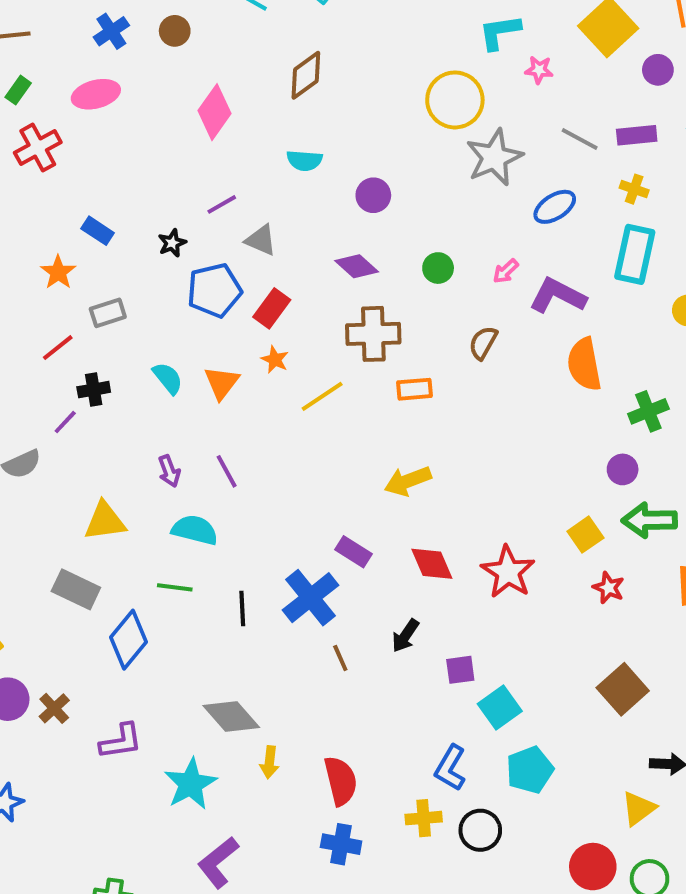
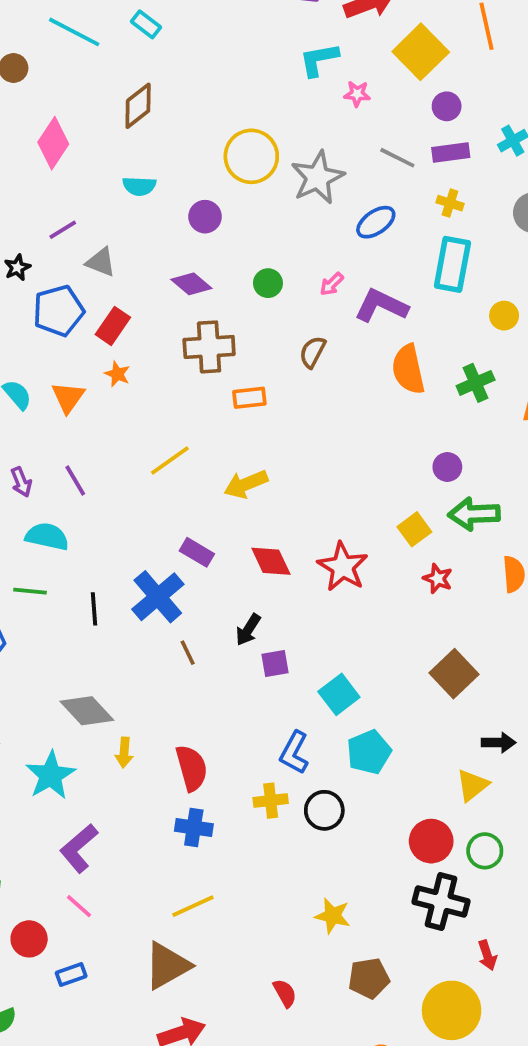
purple circle: (658, 70) -> (447, 106), moved
yellow circle: (455, 100) -> (251, 156), moved
yellow line: (322, 396) -> (170, 461), moved
green cross: (648, 411) -> (476, 383), moved
purple square: (460, 670) -> (275, 664), moved

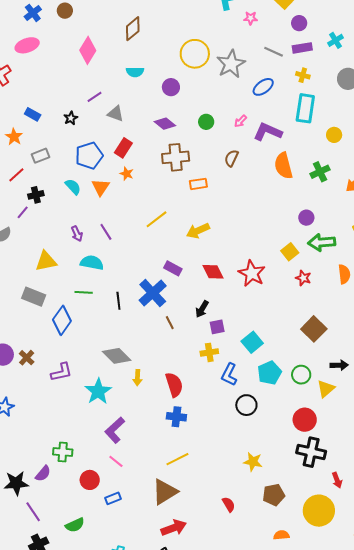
blue pentagon: (59, 311) -> (89, 156), moved
yellow cross: (271, 801) -> (209, 352), moved
green circle: (485, 851) -> (301, 375), moved

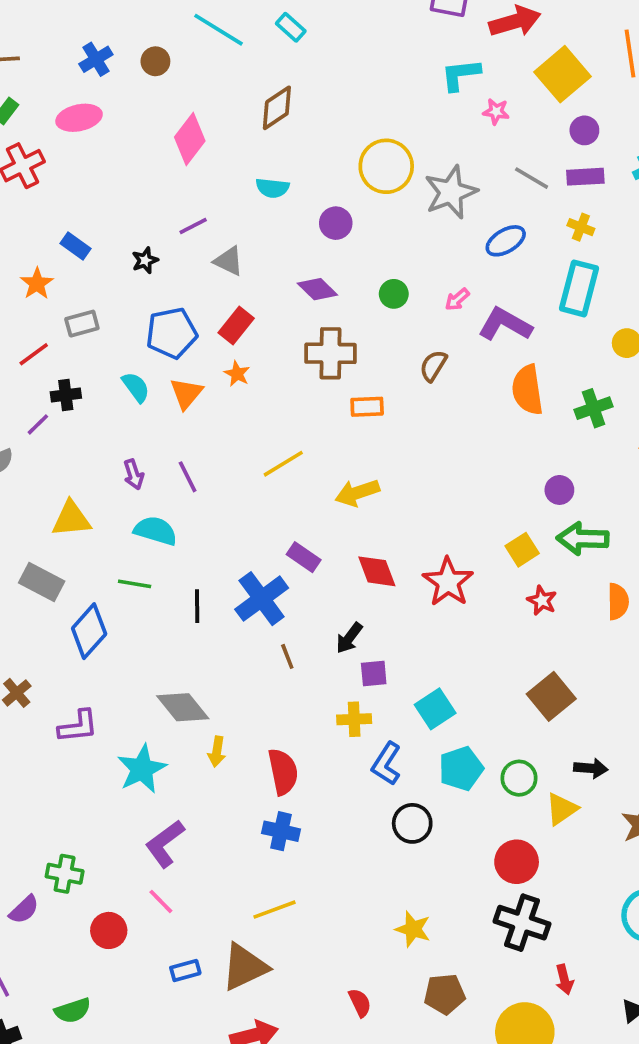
blue rectangle: (113, 498) -> (185, 970), moved

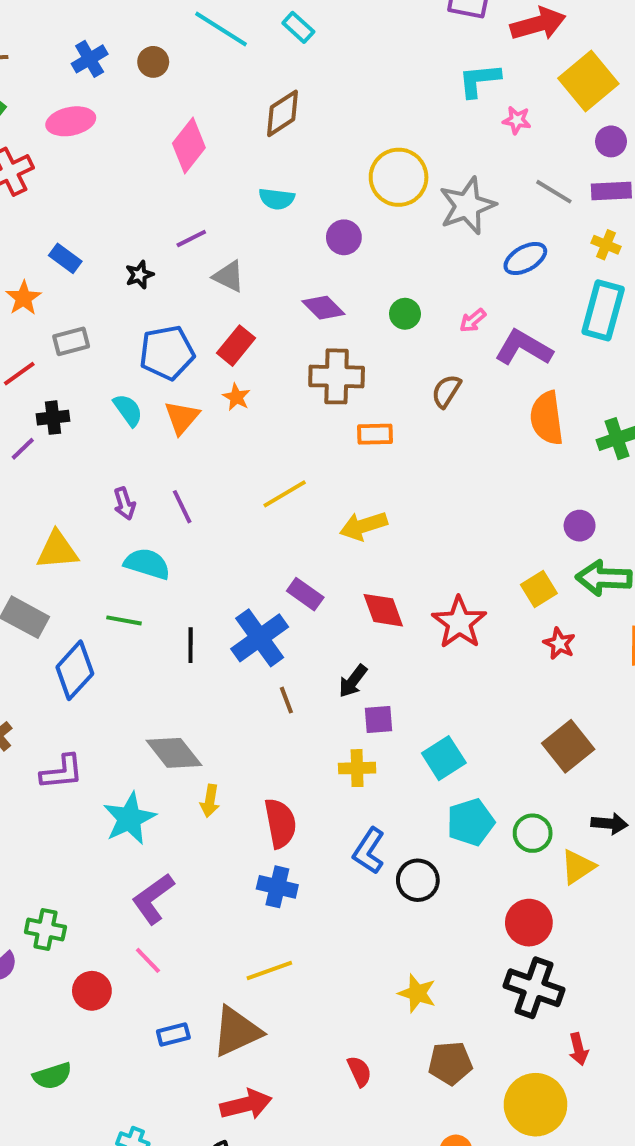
blue L-shape: (386, 764) -> (369, 851), moved

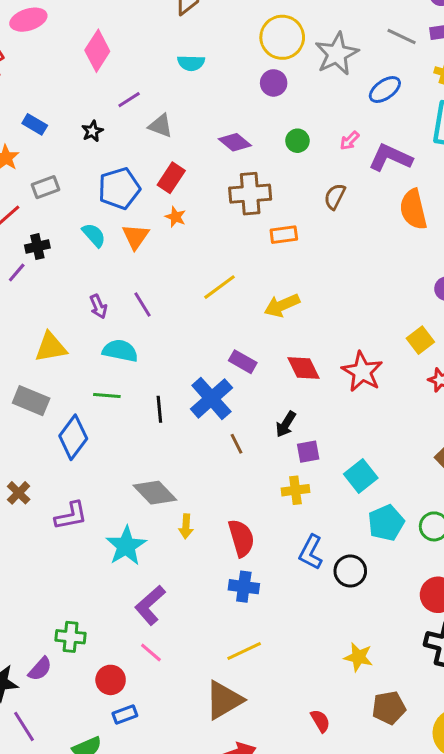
pink diamond: (189, 145) -> (97, 51), moved
purple circle: (344, 237) -> (274, 83), moved
blue rectangle: (173, 1035) -> (125, 715), moved

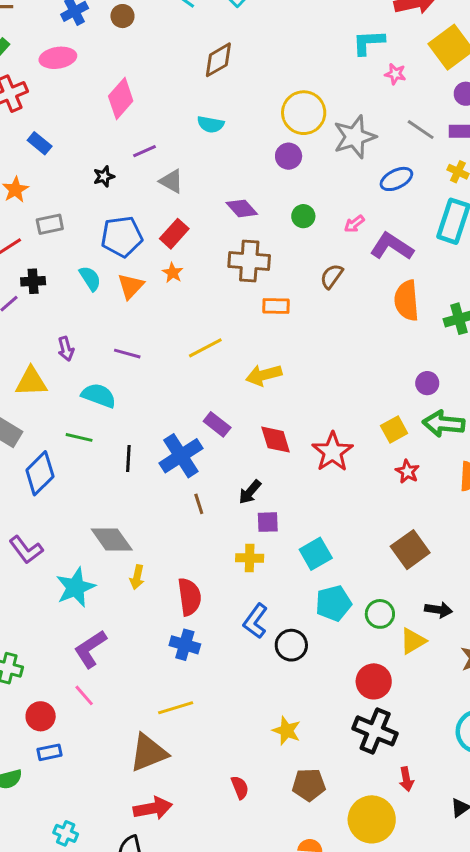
blue rectangle: (35, 124) -> (40, 143), moved
purple line: (142, 305) -> (127, 354), turned -52
purple arrow: (98, 306) -> (66, 349), moved
purple L-shape: (71, 516) -> (26, 550), turned 56

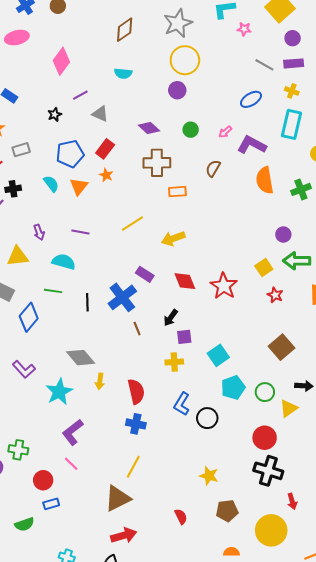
gray star: (355, 137) -> (178, 23), moved
yellow line: (176, 708) -> (133, 467), turned -40

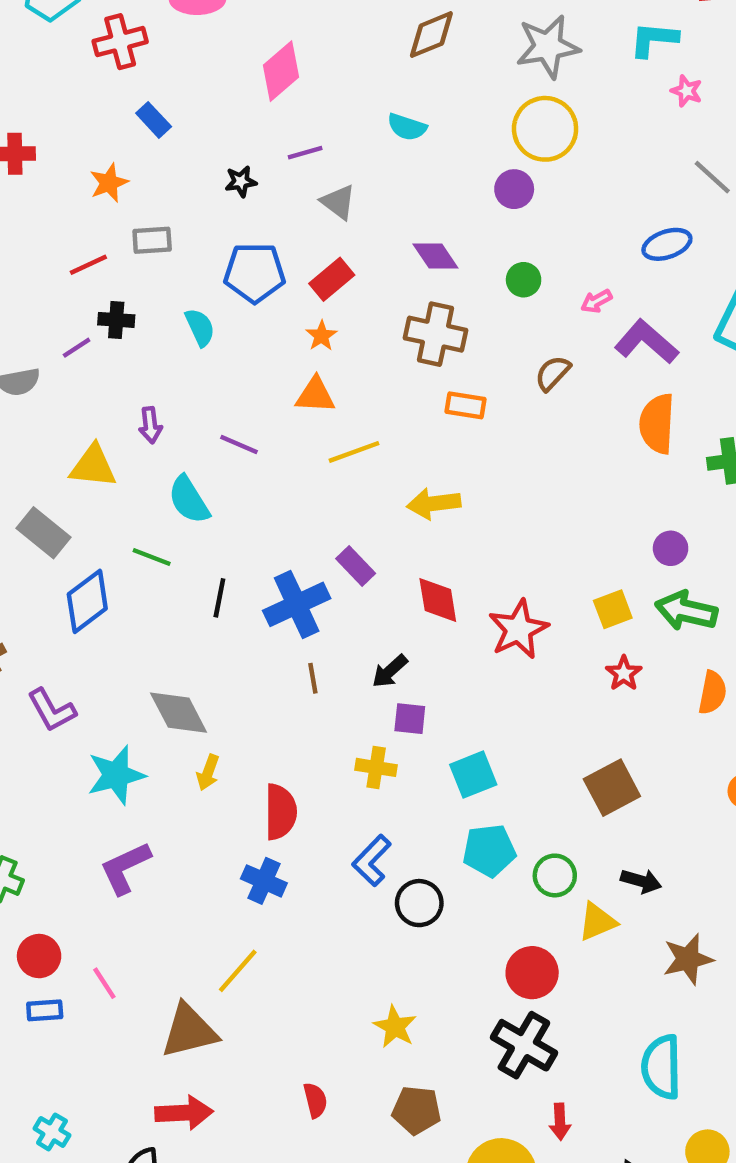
orange triangle: (79, 186) -> (315, 395), moved, turned 42
cyan semicircle: (64, 262) -> (189, 500), turned -150
pink line: (71, 464) -> (104, 983), moved

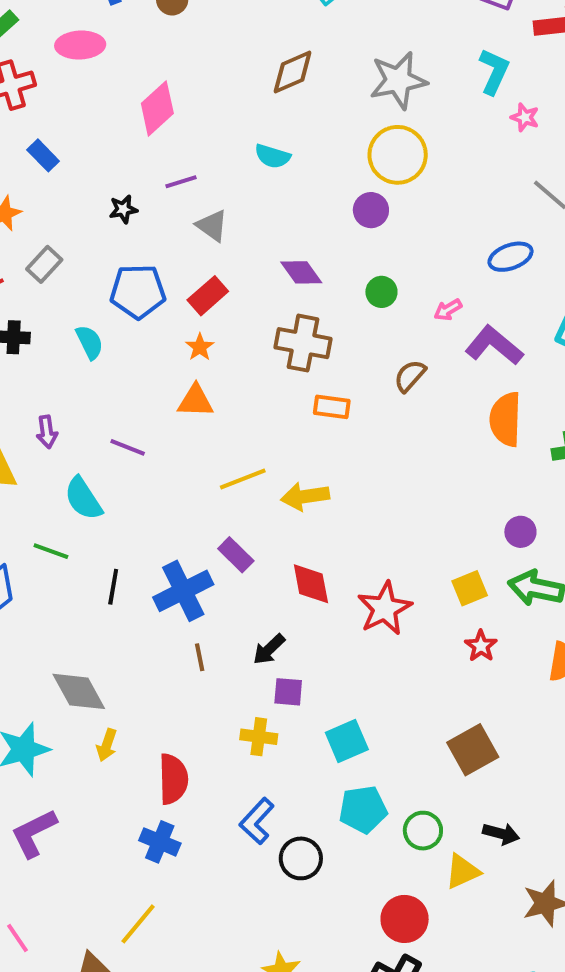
cyan L-shape: (654, 39) -> (494, 71), turned 111
gray rectangle: (152, 240) -> (44, 264), turned -42
yellow line: (354, 452) -> (243, 479), moved

